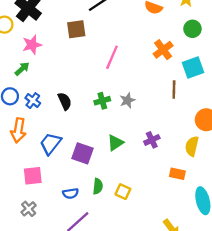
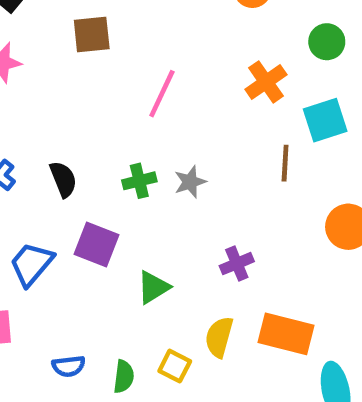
green triangle: (115, 143) -> (153, 287), moved
yellow semicircle: (192, 146) -> (219, 337), moved
purple square: (83, 153) -> (96, 245), moved
orange rectangle: (177, 174) -> (286, 334), size x1.6
green semicircle: (98, 186) -> (124, 377), moved

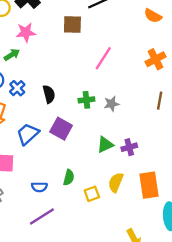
green triangle: (153, 287) -> (105, 145), moved
orange rectangle: (286, 334) -> (149, 185), turned 60
yellow square: (175, 366) -> (92, 194), turned 35
green semicircle: (124, 377) -> (69, 178), moved

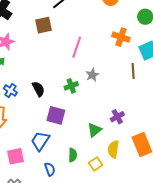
orange cross: (156, 59) -> (121, 37), turned -30
gray star: (111, 104) -> (92, 75), moved
blue trapezoid: (28, 134) -> (40, 141), moved
green triangle: (105, 145) -> (94, 130), moved
blue semicircle: (39, 187) -> (50, 169), turned -96

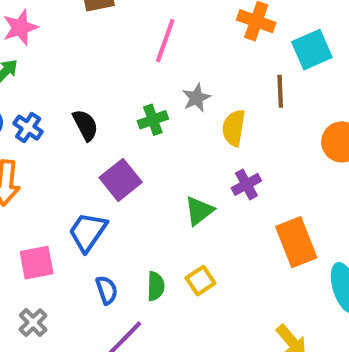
purple square: (56, 115) -> (121, 180), turned 36
yellow semicircle: (113, 149) -> (234, 128), moved
green semicircle: (73, 155) -> (156, 286), moved

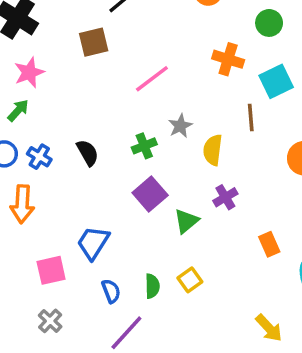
pink line: (165, 41) -> (152, 79), turned 36
purple square: (121, 180) -> (150, 194), moved
orange rectangle: (296, 242) -> (269, 244), size x0.6

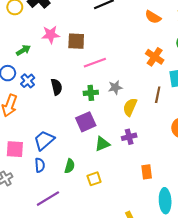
brown square: (94, 42) -> (76, 41), moved
pink star: (29, 72) -> (51, 35), moved
pink line: (152, 79) -> (95, 63), moved
green semicircle: (152, 286) -> (70, 166), moved
blue semicircle: (111, 291) -> (40, 165), moved

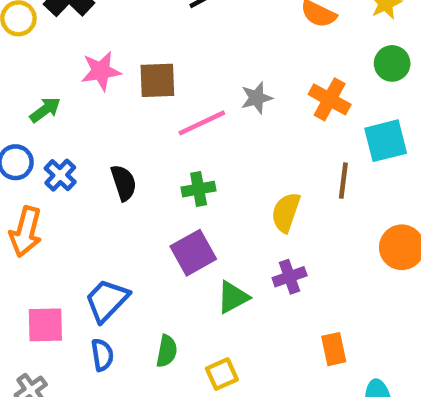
gray star: (115, 87) -> (257, 98), moved

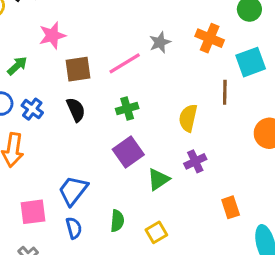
brown square: (157, 80) -> (78, 69), moved

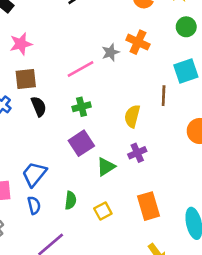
orange cross: (210, 38) -> (138, 42), moved
brown square: (78, 69) -> (26, 79), moved
orange rectangle: (231, 207) -> (149, 206), moved, size x1.5

